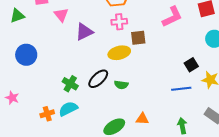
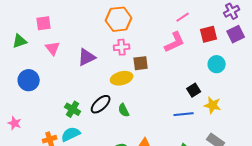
pink triangle: (61, 15) -> (53, 48), moved
green semicircle: (121, 85) -> (124, 110), turned 56

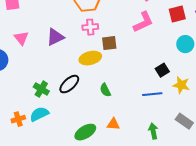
pink triangle: (53, 48) -> (21, 38), moved
green semicircle: (124, 110) -> (105, 90), moved

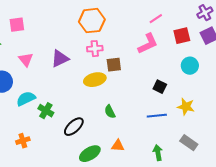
black square: (162, 70) -> (160, 87), moved, turned -32
black ellipse: (69, 84) -> (74, 127), moved
cyan semicircle: (39, 114) -> (26, 99), moved

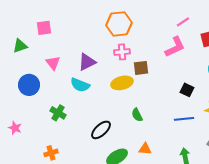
cyan semicircle: (26, 99) -> (80, 85), moved, turned -132
green cross: (46, 111) -> (58, 113), moved
orange cross: (23, 141) -> (51, 153), moved

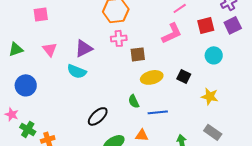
green triangle: (20, 46) -> (16, 49), moved
yellow ellipse: (122, 83) -> (152, 77), moved
blue circle: (29, 85) -> (26, 85), moved
green cross: (58, 113) -> (28, 129), moved
blue line: (184, 119) -> (158, 112), moved

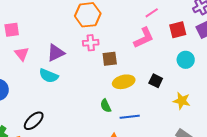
pink square: (41, 14) -> (12, 30), moved
black ellipse: (98, 116) -> (34, 121), moved

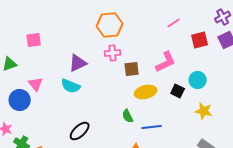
pink L-shape: (144, 38) -> (166, 62), moved
pink triangle: (22, 54) -> (36, 84), moved
cyan circle: (186, 60) -> (198, 80), moved
black ellipse: (34, 121) -> (80, 131), moved

